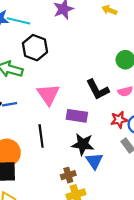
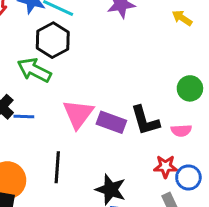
black hexagon: (35, 48) -> (53, 40), moved
purple rectangle: (77, 116) -> (111, 122), moved

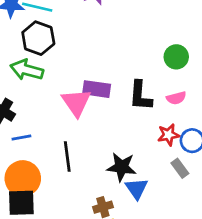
blue line: (24, 117) -> (21, 138), moved
black L-shape: (145, 121) -> (140, 96), turned 32
purple rectangle: (111, 122) -> (97, 89), moved

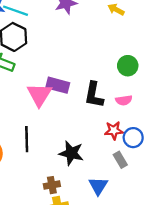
blue triangle: (137, 189) -> (98, 186), moved

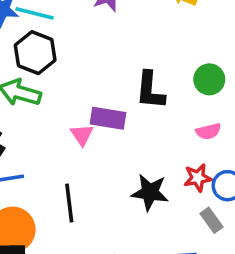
pink triangle: (39, 95) -> (82, 135), size x0.6
black L-shape: (94, 95) -> (150, 90), moved
black star: (71, 153) -> (150, 192), moved

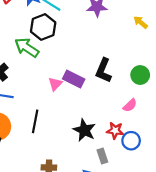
pink semicircle: (208, 131) -> (130, 105), turned -48
gray rectangle: (211, 220) -> (102, 156), moved

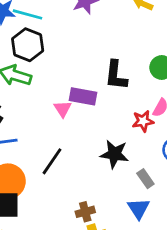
black line: (35, 121) -> (52, 161), turned 40
red star: (115, 131) -> (143, 121), moved

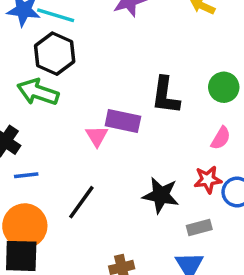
red star: (143, 121) -> (208, 180), moved
gray rectangle: (145, 179) -> (199, 228), turned -72

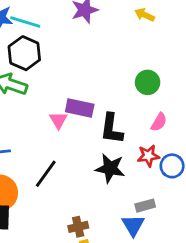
green circle: (224, 87) -> (148, 82), moved
black L-shape: (165, 95) -> (112, 129), moved
gray rectangle: (199, 228) -> (145, 206), moved

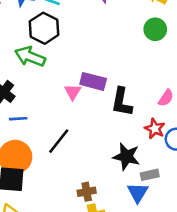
green circle: (148, 82) -> (155, 29), moved
red star: (148, 156) -> (155, 129), turned 30
black star: (110, 168) -> (126, 157), moved

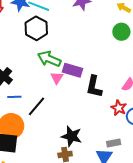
green arrow: (30, 57) -> (49, 59), moved
black line: (59, 141) -> (37, 106), moved
black star: (126, 157) -> (71, 136), moved

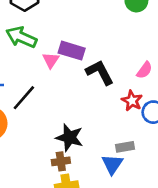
green arrow: (49, 59) -> (21, 37), moved
black L-shape: (94, 87) -> (100, 72), turned 140

